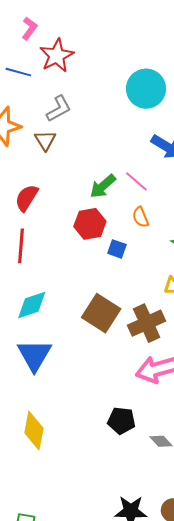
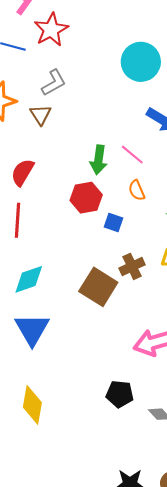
green arrow: (103, 186) -> (99, 160), turned -40
brown cross: (147, 323) -> (132, 266), moved, size x0.7

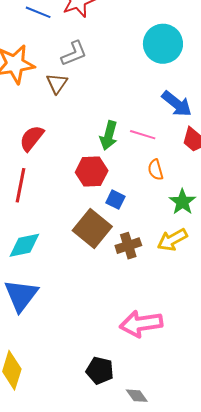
pink line: (132, 155) -> (143, 135), turned -30
orange semicircle: (137, 190) -> (156, 170), moved
brown square: (98, 287) -> (92, 228), moved

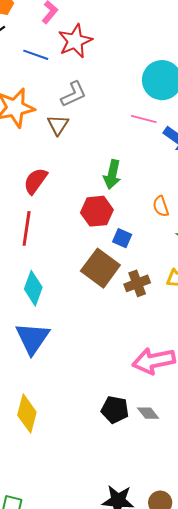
pink line: (143, 135) -> (144, 119), moved
cyan diamond: (24, 245) -> (33, 288), turned -56
gray diamond: (137, 396) -> (148, 413), moved

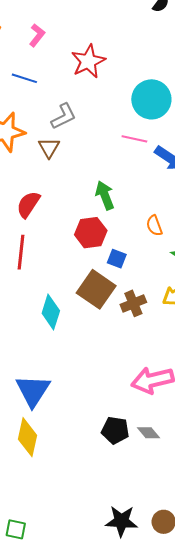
red star: (75, 41) -> (88, 61), moved
green arrow: (112, 174) -> (105, 195), turned 148
cyan diamond: (33, 288) -> (51, 312), moved
blue triangle: (33, 338) -> (33, 391), moved

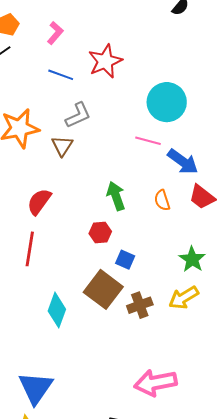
blue line: (24, 78) -> (61, 75), moved
orange semicircle: (154, 226) -> (162, 200), moved
red hexagon: (91, 233) -> (100, 233), size x0.7

